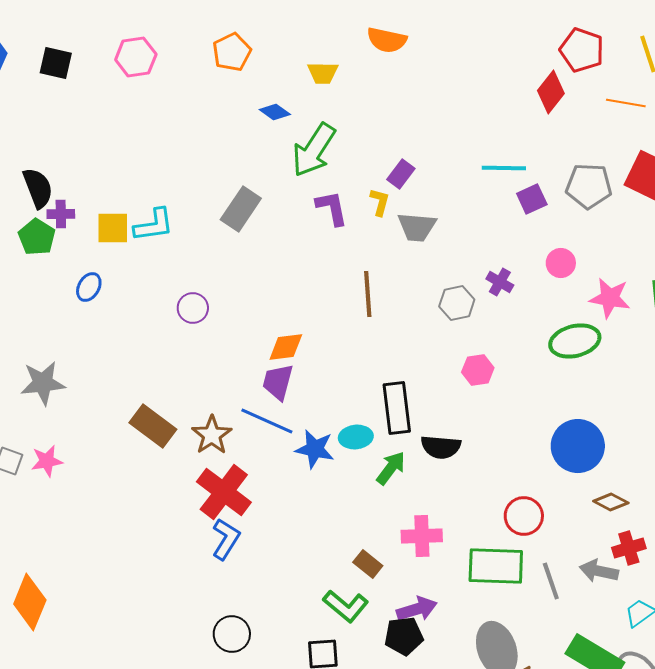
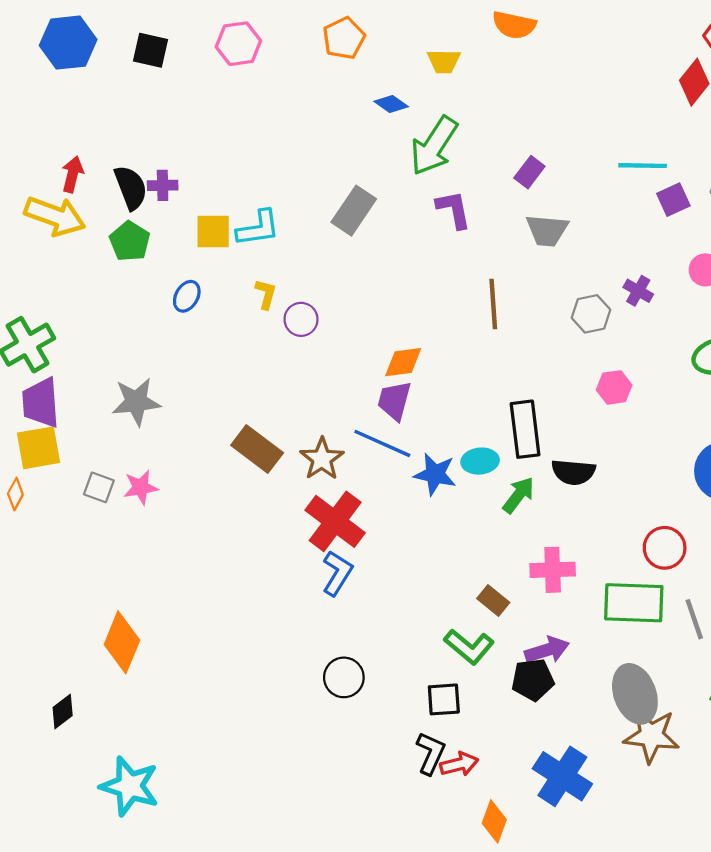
yellow L-shape: (380, 202) -> (266, 294), moved
purple cross: (61, 214) -> (163, 185), moved

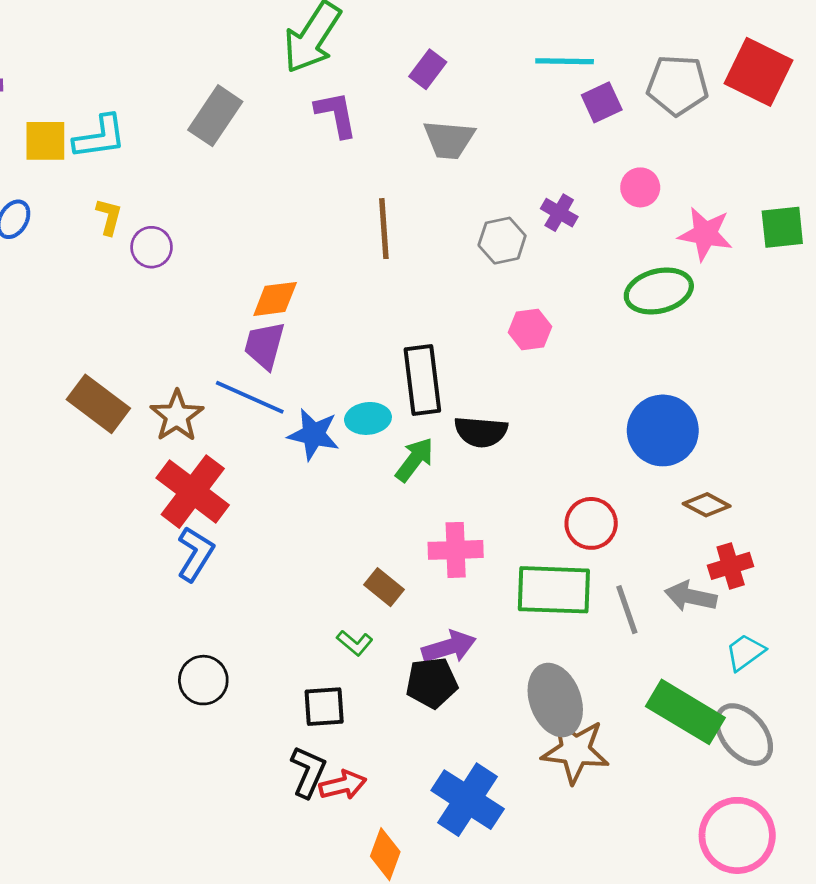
green L-shape: (469, 647) -> (355, 643), size x0.6

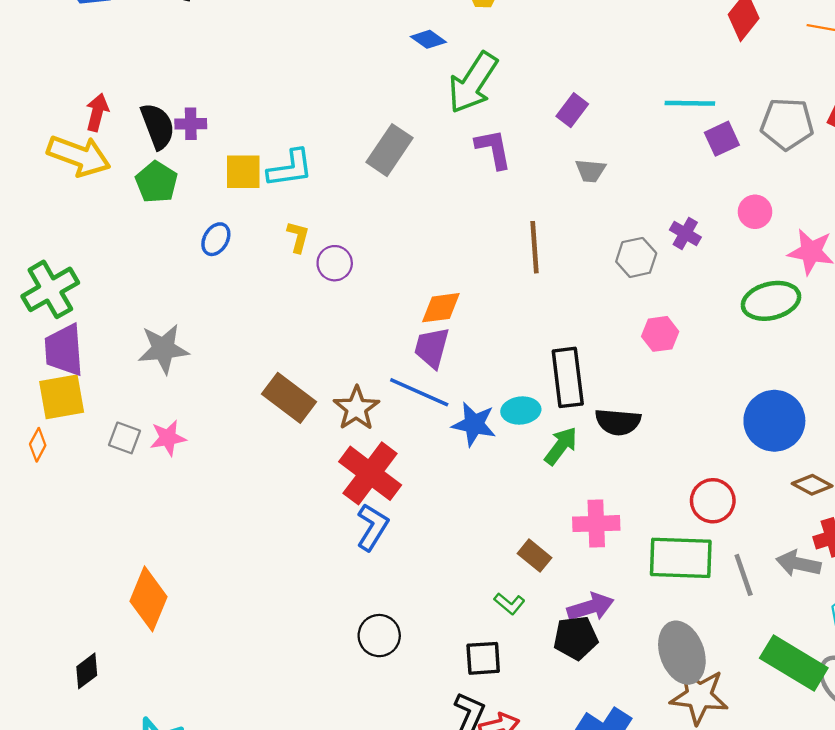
gray trapezoid: (449, 140) -> (591, 171), size x0.7

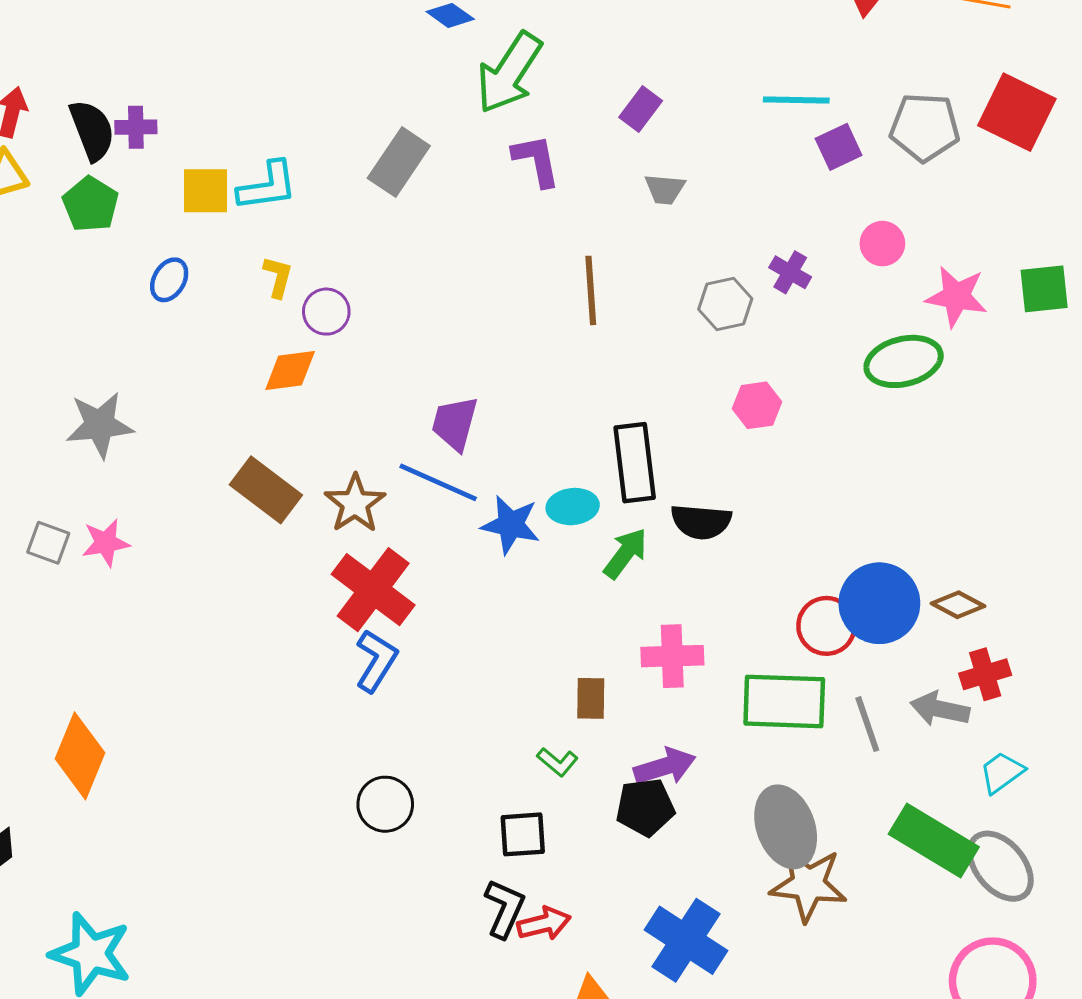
orange diamond: (441, 308) -> (290, 371), moved
blue circle: (774, 421) -> (879, 603), moved
brown rectangle: (535, 556) -> (591, 698), turned 52

